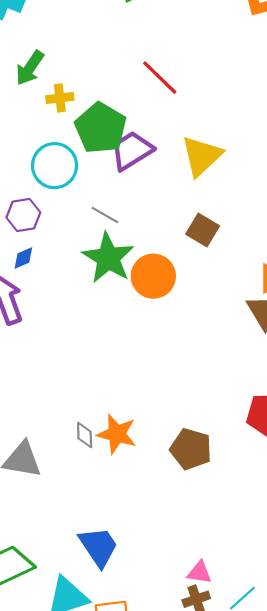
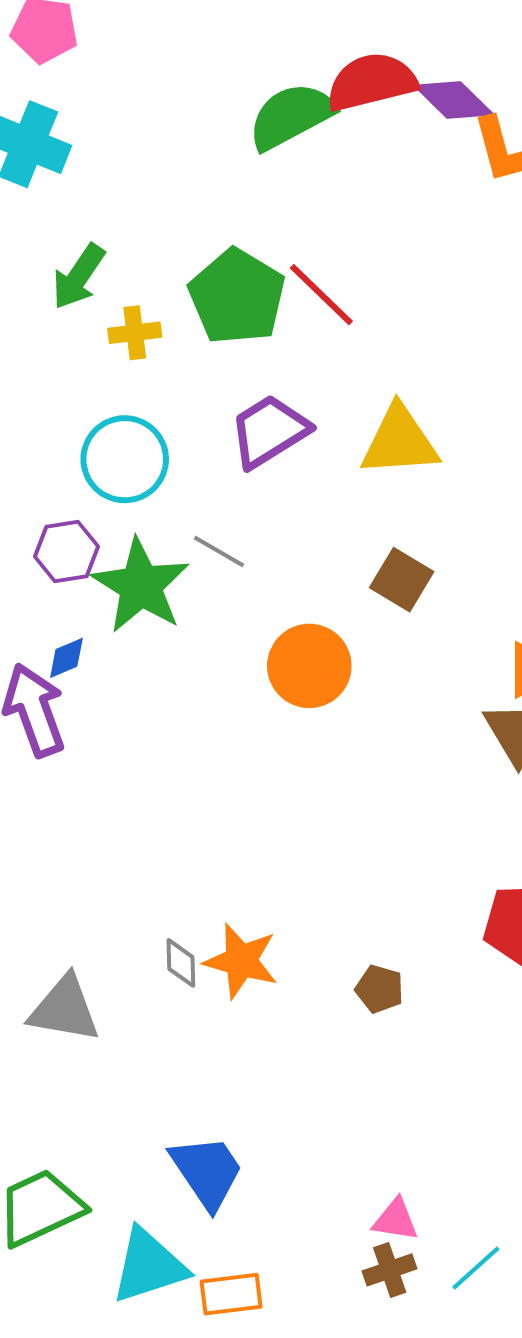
green pentagon: (101, 128) -> (237, 297), moved
yellow triangle: (202, 156) -> (400, 441), turned 39
blue diamond: (23, 258) -> (66, 658), moved
green star: (108, 258) -> (141, 586), moved
brown pentagon: (191, 449) -> (380, 989), size x0.6

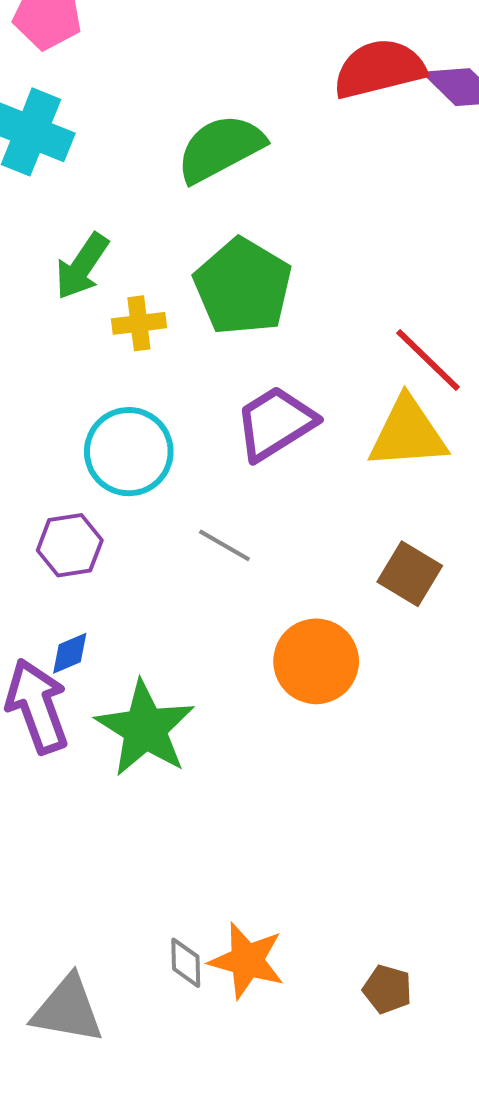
green semicircle: (291, 116) -> (220, 148), moved
red line: (321, 295) -> (428, 360), moved
green star: (141, 586) -> (145, 729), moved

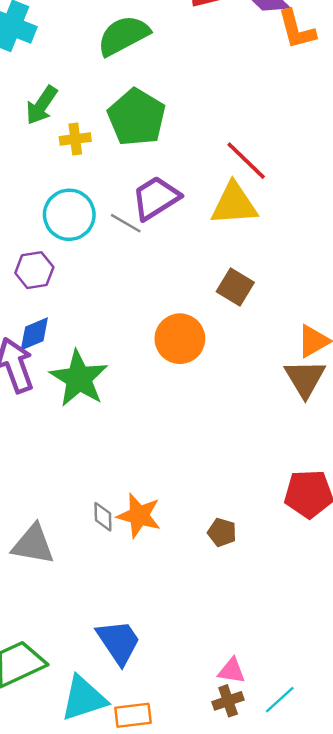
gray line: (224, 545) -> (126, 223), moved
blue diamond: (70, 653) -> (34, 334), size x1.4

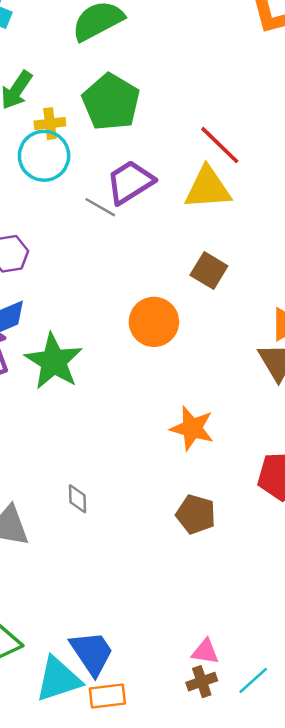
cyan circle: (69, 215) -> (44, 156), moved
orange star: (139, 516) -> (192, 428), moved
brown pentagon: (222, 532) -> (196, 514), size x1.4
blue trapezoid: (119, 642) -> (92, 653), moved

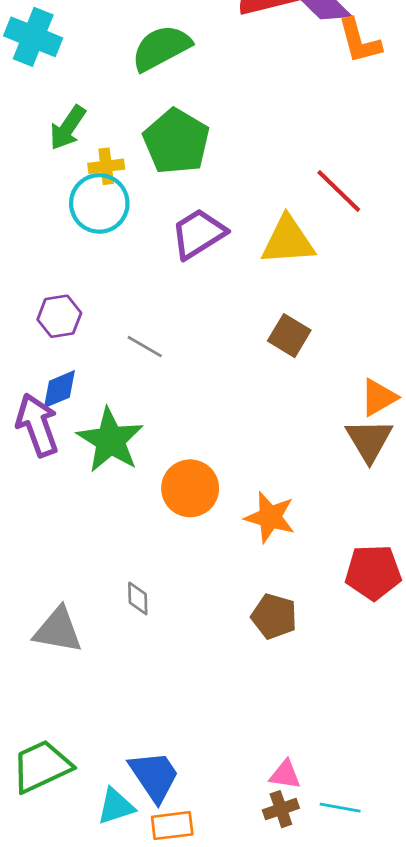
red line: (220, 145) -> (339, 191), moved
gray line: (100, 207) -> (145, 347), moved
orange circle: (154, 322) -> (190, 488), moved
cyan triangle: (58, 679) -> (116, 806), size x0.7
cyan line: (253, 680) -> (340, 808), turned 52

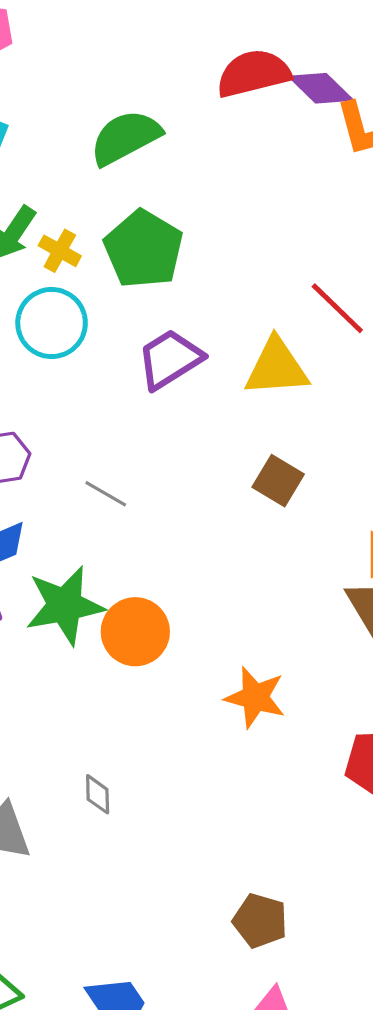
yellow cross: (106, 166) -> (60, 251), moved, turned 36
green star: (110, 440) -> (65, 605), turned 30
orange circle: (190, 488) -> (135, 632), moved
brown pentagon: (274, 616) -> (260, 921), moved

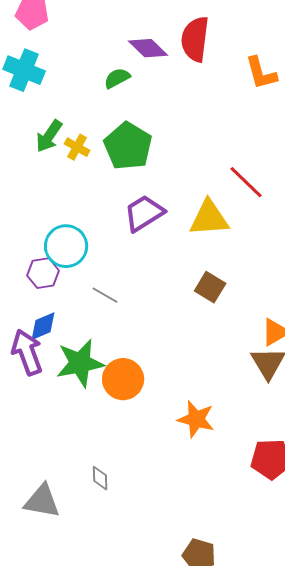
red semicircle: (254, 73) -> (195, 39), turned -69
purple diamond: (321, 88) -> (148, 48), moved
green semicircle: (125, 137) -> (117, 78), size x0.6
cyan circle: (52, 323) -> (66, 246), moved

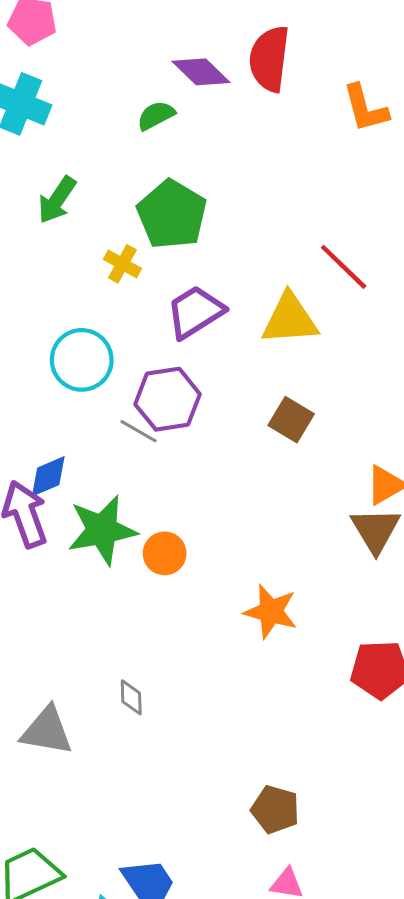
yellow cross: (77, 147) -> (122, 264), moved
purple hexagon: (43, 273) -> (168, 399), moved, size x1.4
orange circle: (123, 379) -> (165, 553), size x0.7

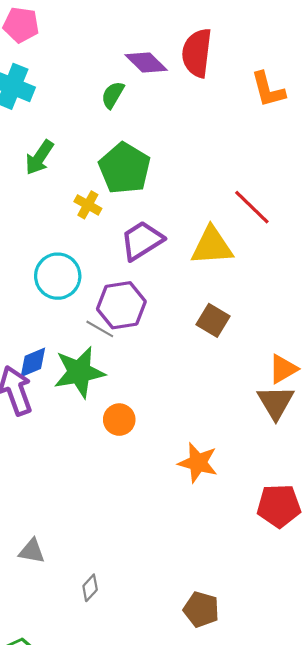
green semicircle: (156, 116) -> (113, 95), turned -32
green star: (102, 530) -> (79, 372), moved
gray diamond: (131, 697) -> (90, 588), moved, turned 44
gray triangle: (47, 731) -> (32, 551), size x0.7

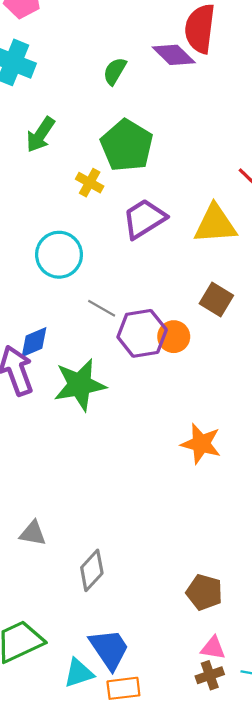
purple diamond: (146, 63) -> (174, 55), moved
purple hexagon: (121, 305) -> (142, 333), moved
green star: (79, 372) -> (80, 385), moved
orange circle: (119, 420) -> (174, 337), moved
gray diamond: (90, 588) -> (92, 570), size x1.5

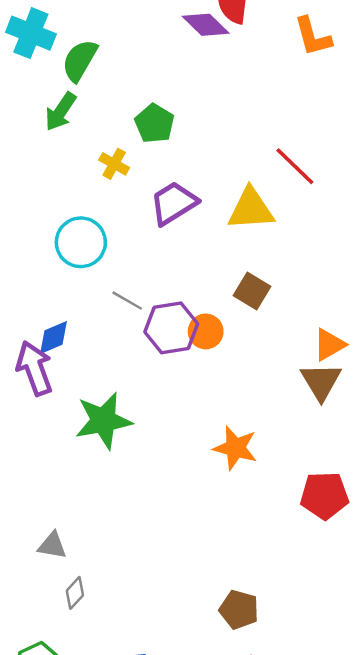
green semicircle: (115, 71) -> (80, 60), moved, size x1.4
green pentagon: (127, 145) -> (155, 123), size x0.7
green star: (80, 385) -> (103, 421), moved
gray diamond: (92, 570) -> (75, 593), moved, size x0.7

